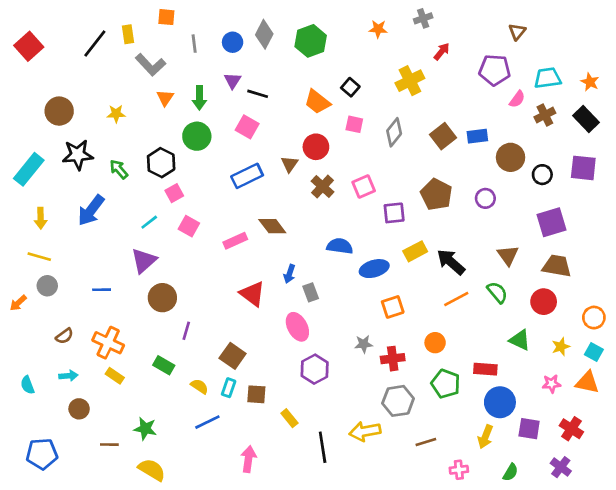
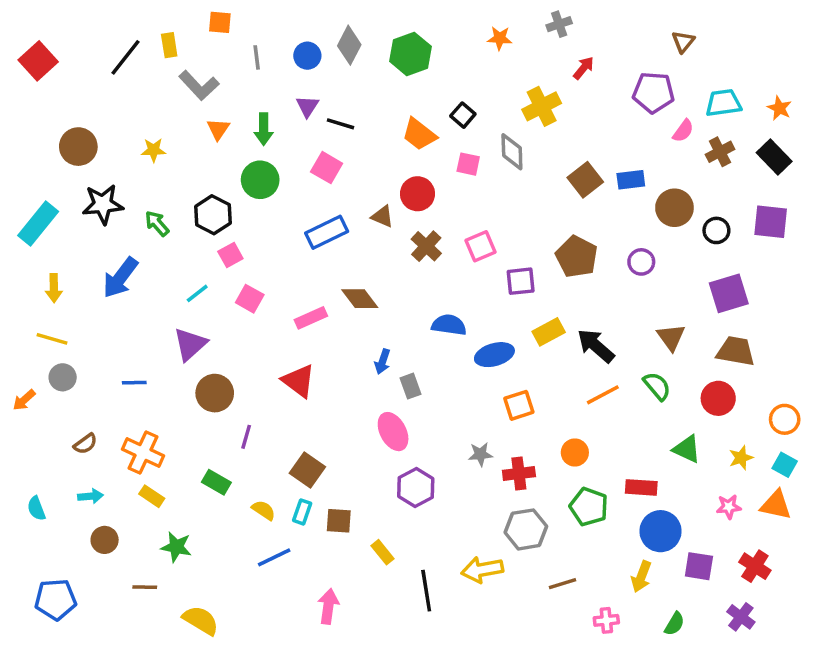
gray diamond: (394, 132) -> (512, 152), moved, turned -40
brown triangle: (289, 164) -> (383, 216), turned -42
red triangle: (252, 294) -> (299, 381), moved
green star: (145, 429) -> (176, 547), moved

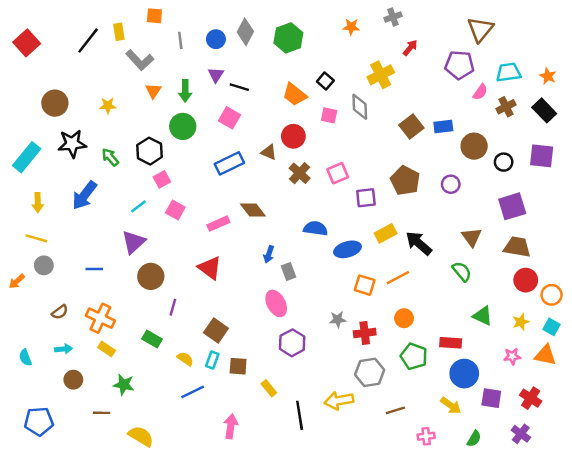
brown triangle: (683, 42) -> (480, 29), size x1.6
orange line: (603, 395) -> (398, 278), moved
red circle: (718, 398) -> (526, 280), moved
orange square: (519, 405) -> (365, 285), turned 35
yellow arrow: (641, 577) -> (451, 405), turned -75

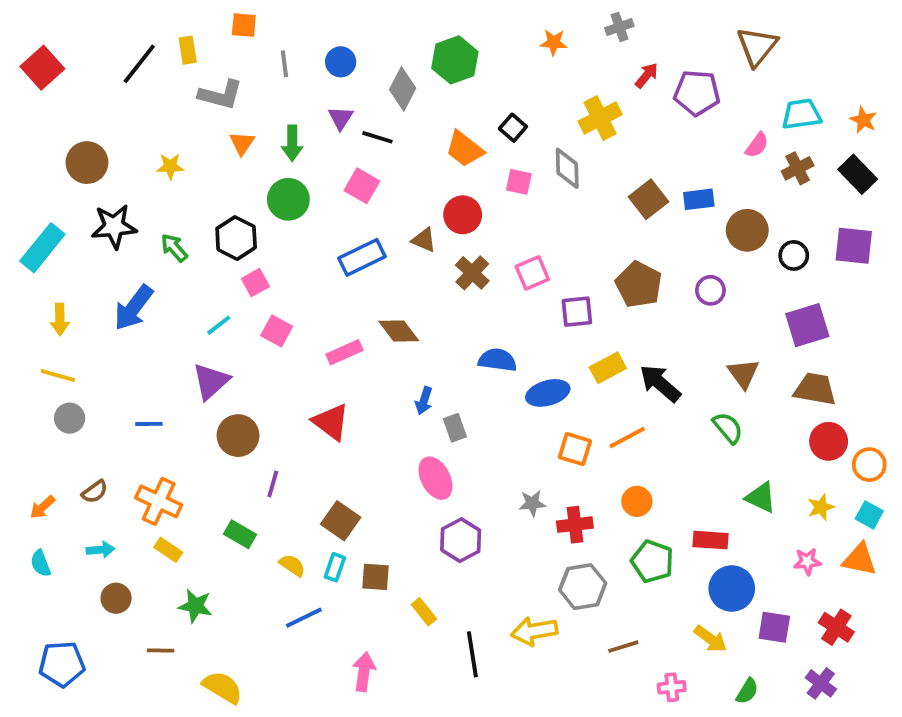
gray diamond: (245, 32) -> (403, 89), moved
gray L-shape: (140, 60) -> (221, 95), turned -32
purple pentagon: (459, 65) -> (697, 93), moved
orange arrow: (17, 281) -> (42, 507), moved

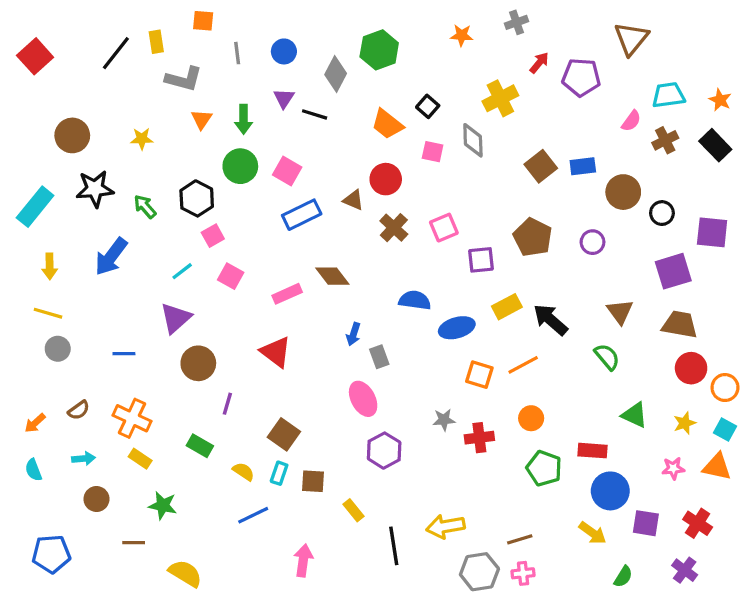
pink square: (362, 186) -> (287, 171), moved
purple square: (854, 246) -> (712, 232), moved
gray hexagon: (583, 587) -> (479, 572), moved
pink cross: (672, 687) -> (523, 573), moved

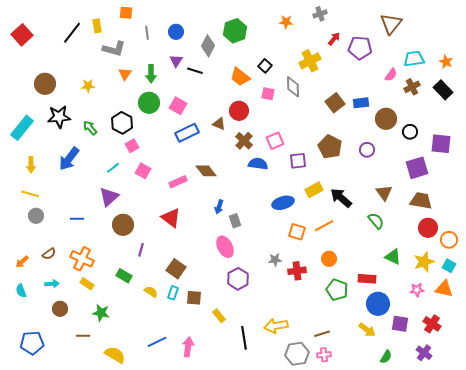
blue semicircle: (415, 300) -> (258, 164), moved
yellow star: (685, 423) -> (424, 262), size x1.5
blue line: (253, 515) -> (157, 342), moved

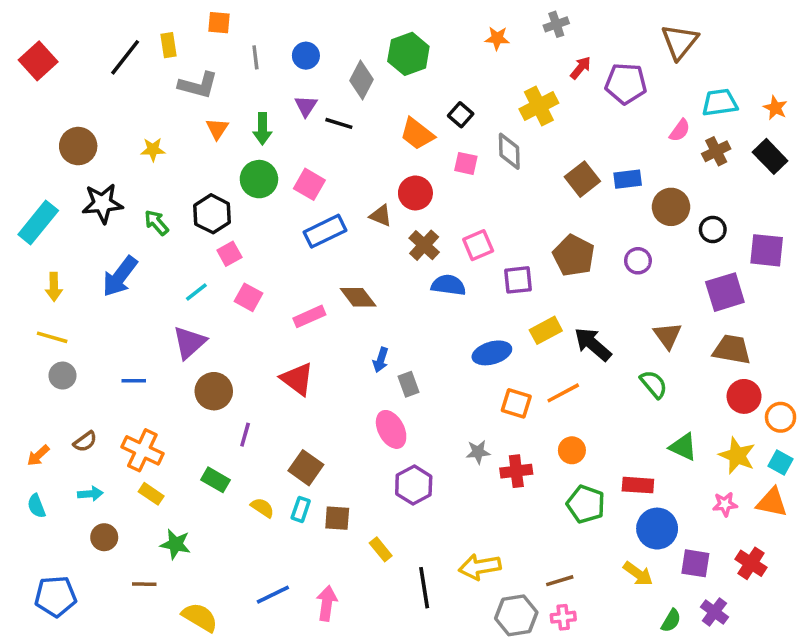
yellow star: (424, 262) -> (737, 456), turned -30
purple cross: (424, 353) -> (714, 612), moved

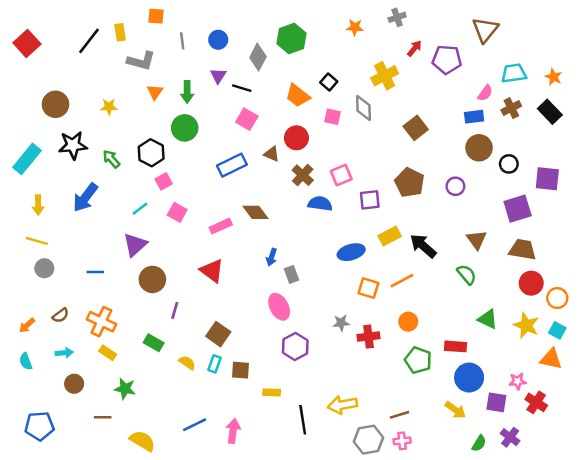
blue rectangle: (628, 179) -> (474, 117), moved
pink square: (309, 184) -> (247, 119), moved
pink star: (725, 504) -> (518, 381), moved
yellow rectangle: (381, 549) -> (272, 392), turned -49

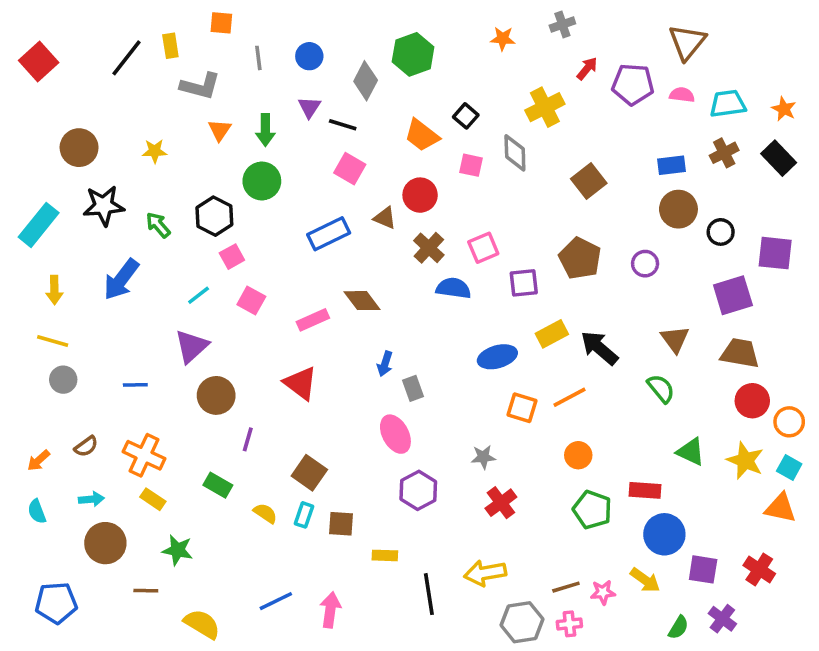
pink semicircle: (485, 93) -> (682, 95), moved, turned -119
red cross: (368, 337) -> (501, 503), moved, turned -30
pink star: (518, 381) -> (603, 592), moved
brown circle: (74, 384) -> (105, 543), size x1.5

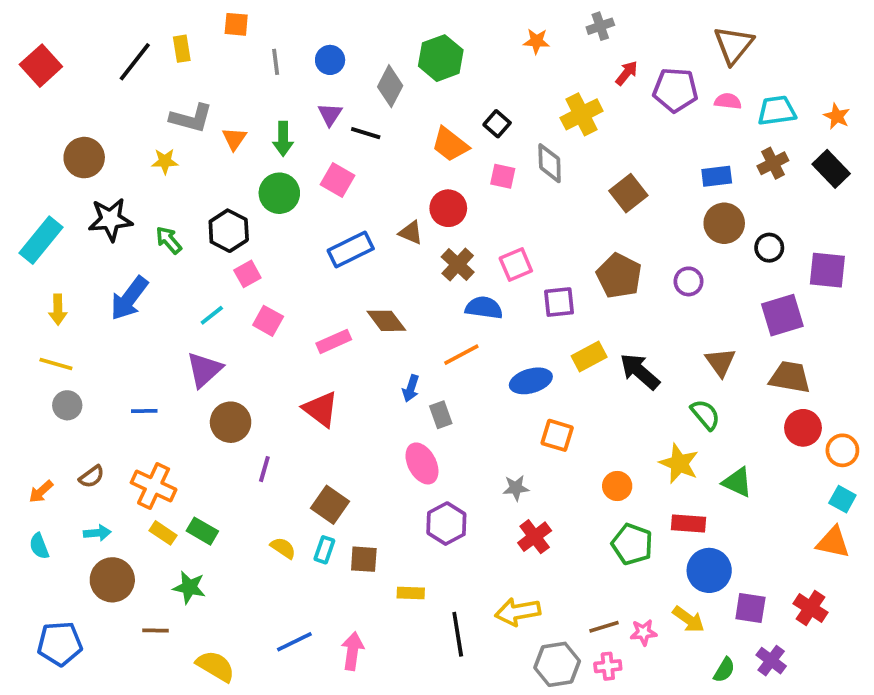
gray L-shape: (200, 86) -> (191, 118), moved
pink square: (350, 169) -> (338, 180), moved
orange line: (569, 397) -> (461, 355), moved
yellow star: (745, 460) -> (679, 463), moved
green rectangle: (218, 485) -> (202, 531), moved

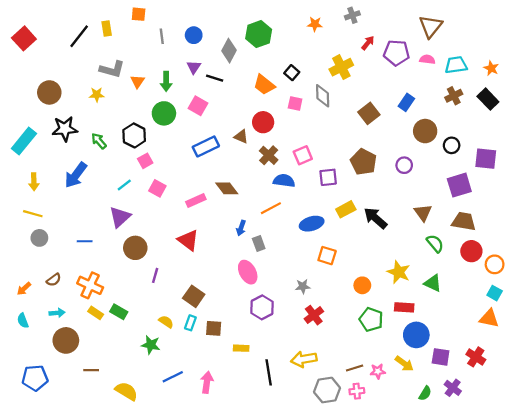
blue rectangle: (717, 176) -> (406, 102), moved, turned -49
green semicircle: (705, 415) -> (435, 243), moved
green star: (189, 587) -> (151, 345), moved

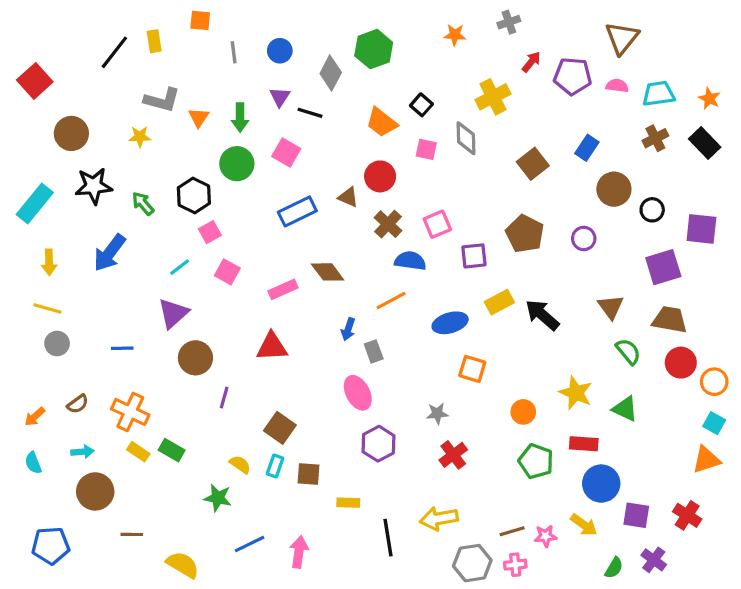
red square: (24, 38) -> (35, 81), moved
red triangle: (188, 240) -> (272, 347), turned -40
orange triangle: (489, 318) -> (706, 460), turned -30

